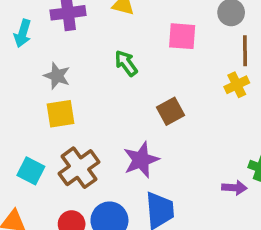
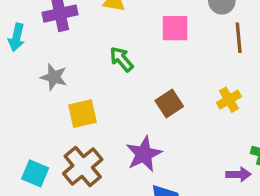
yellow cross: (237, 85) -> (229, 100), moved
yellow square: (61, 114) -> (82, 114), moved

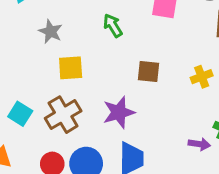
brown square: (169, 104) -> (148, 72), turned 30

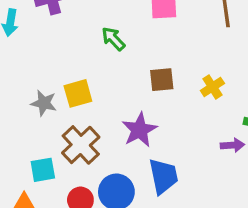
gray star: (51, 31) -> (44, 103), moved
yellow cross: (202, 77) -> (212, 87), moved
cyan square: (20, 114) -> (43, 170), moved, turned -30

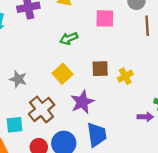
green arrow: (113, 39) -> (69, 38), turned -72
yellow cross: (212, 87) -> (125, 76), moved
yellow square: (78, 93) -> (63, 74), moved, turned -30

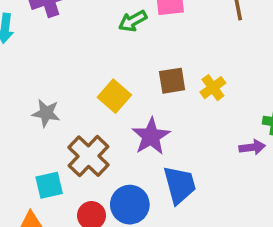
green arrow: (69, 38) -> (133, 21), moved

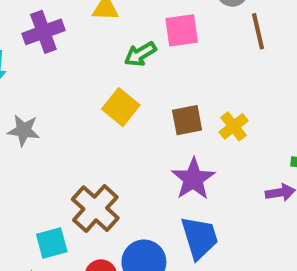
yellow square: (114, 96) -> (121, 107), moved
gray star: (46, 113) -> (24, 130), moved
purple star: (151, 136) -> (193, 179), moved

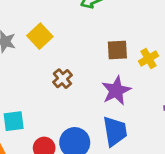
yellow square: (121, 107) -> (40, 36), moved
brown cross: (95, 209) -> (62, 79), moved, size x0.6

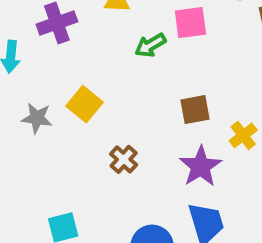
yellow cross: (149, 59) -> (243, 135), moved

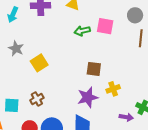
yellow square: (84, 104) -> (39, 63), moved
brown cross: (124, 159) -> (37, 99), moved

